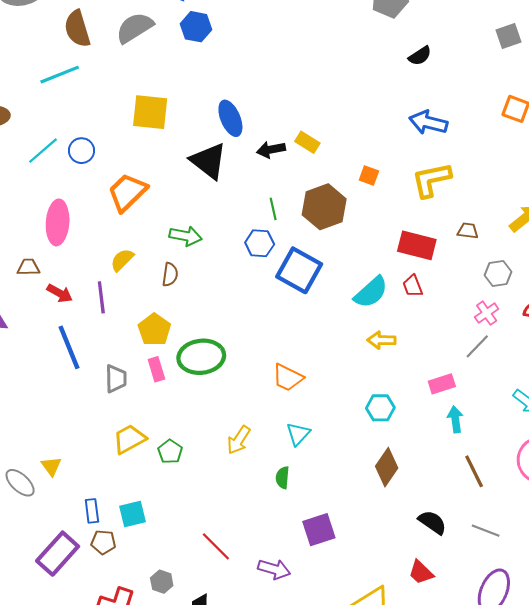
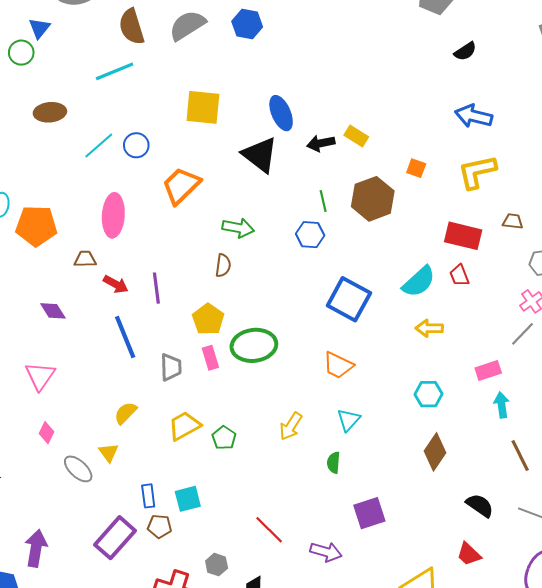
yellow semicircle: (122, 260) -> (126, 413), moved
blue square: (299, 270) -> (349, 299), moved

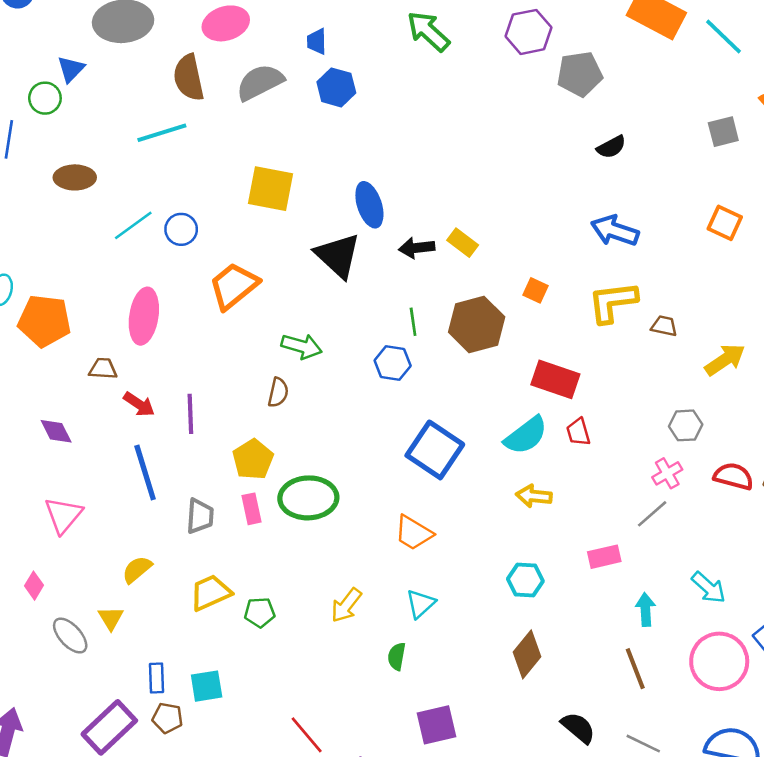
brown trapezoid: (513, 221) -> (664, 326), moved
red rectangle: (463, 236) -> (555, 379), moved
pink triangle: (40, 376) -> (63, 515), moved
cyan arrow: (502, 405) -> (645, 610), moved
green pentagon: (224, 438) -> (260, 612), turned 30

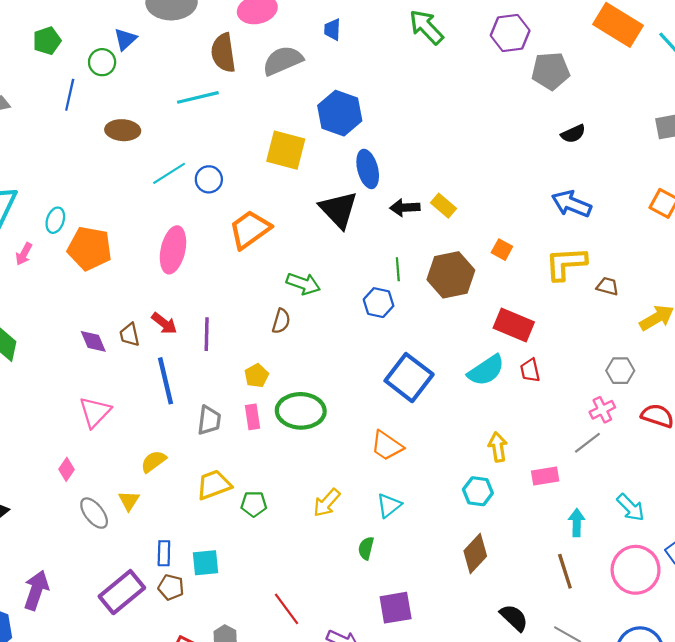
blue hexagon: (336, 87) -> (340, 113), moved, size x1.4
brown trapezoid: (103, 369) -> (130, 335), moved, turned -110
yellow pentagon: (253, 459) -> (256, 376), size x0.7
yellow arrow: (534, 496) -> (498, 447), moved, turned 72

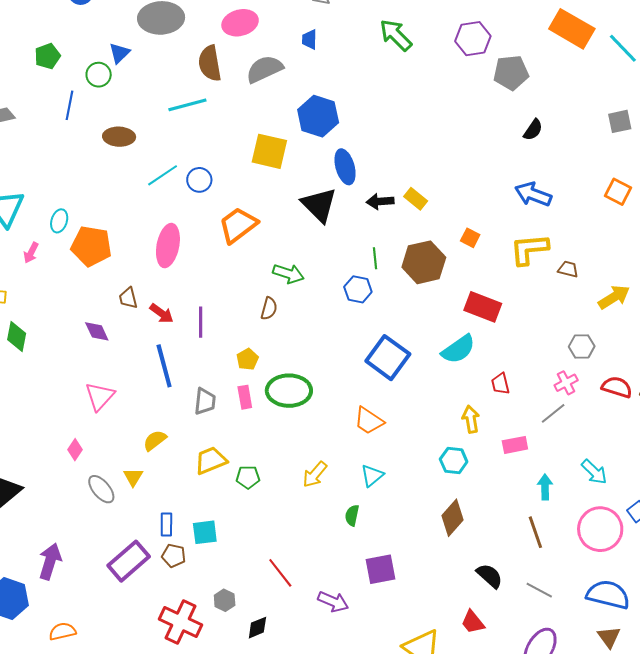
black semicircle: (573, 134) -> (533, 130), turned -30
brown trapezoid: (130, 335) -> (128, 298), moved
red trapezoid: (530, 370) -> (500, 384), moved

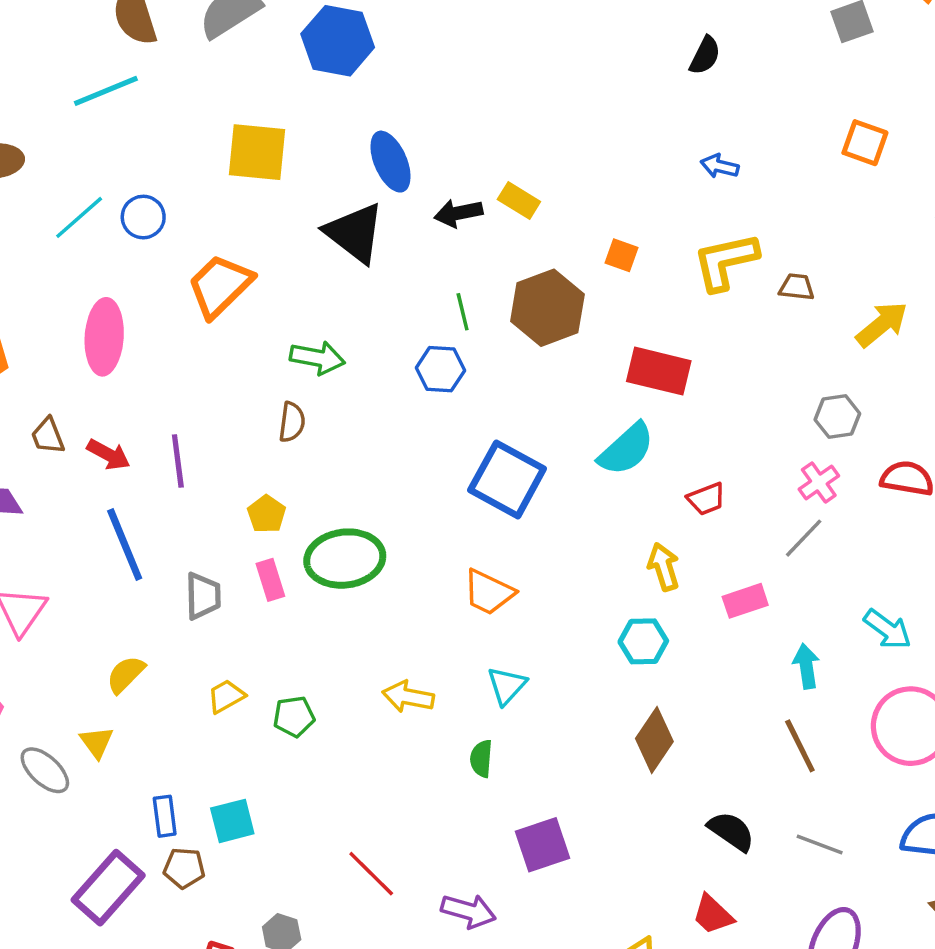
blue hexagon: (318, 116) -> (338, 41), moved
blue arrow: (533, 194) -> (720, 166), size x0.6
red trapezoid: (500, 384) -> (706, 499), turned -90
yellow trapezoid: (211, 460) -> (226, 696), size x0.7
yellow arrow: (315, 474) -> (408, 697), turned 68

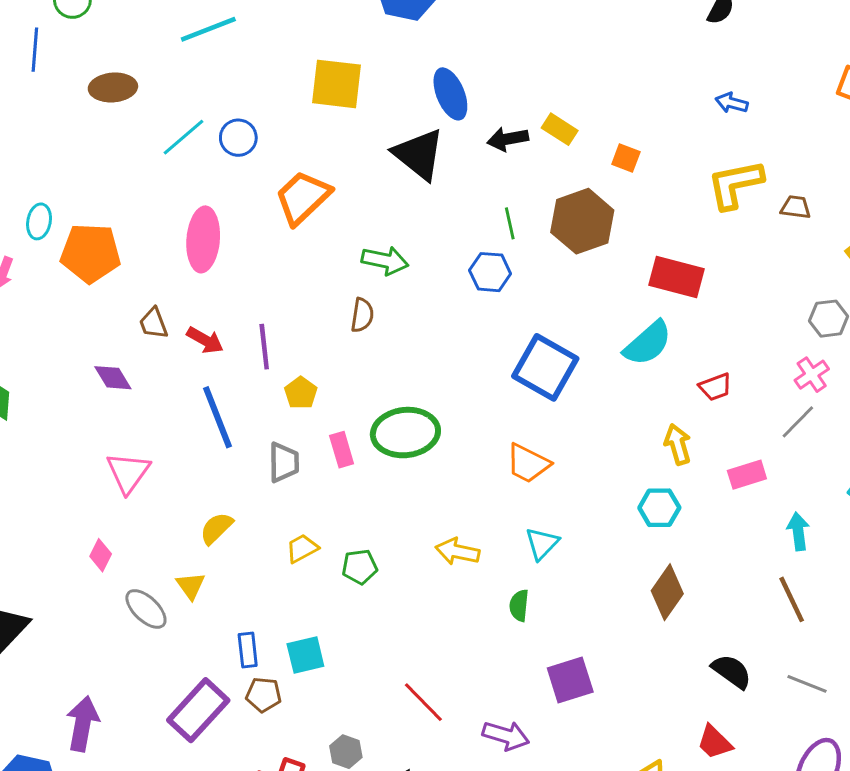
orange square: (622, 255) -> (626, 158), moved
yellow pentagon: (267, 514) -> (301, 393), moved

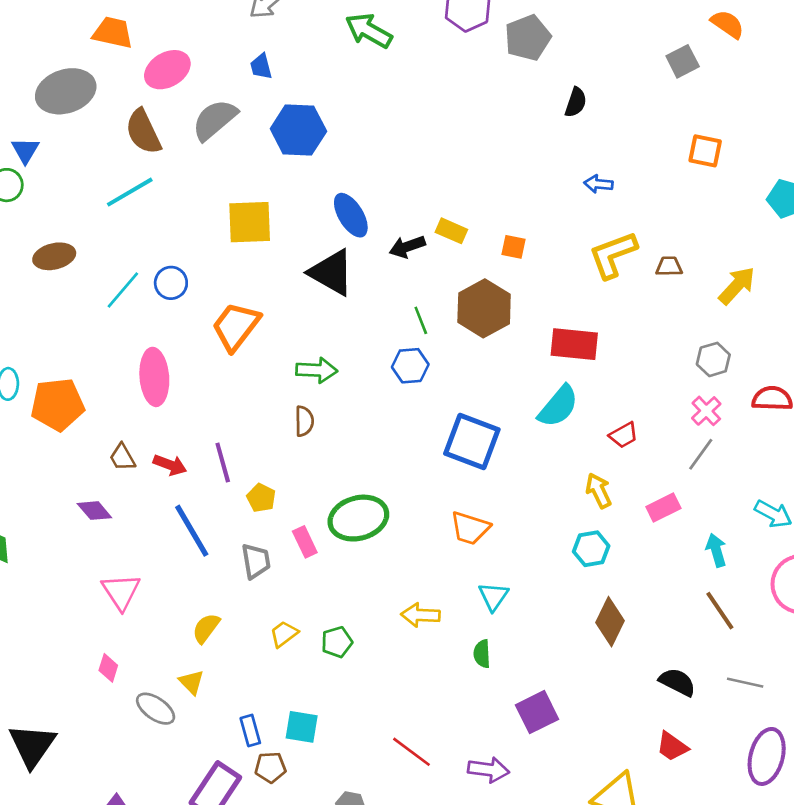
cyan square: (305, 655) -> (302, 727), turned 32

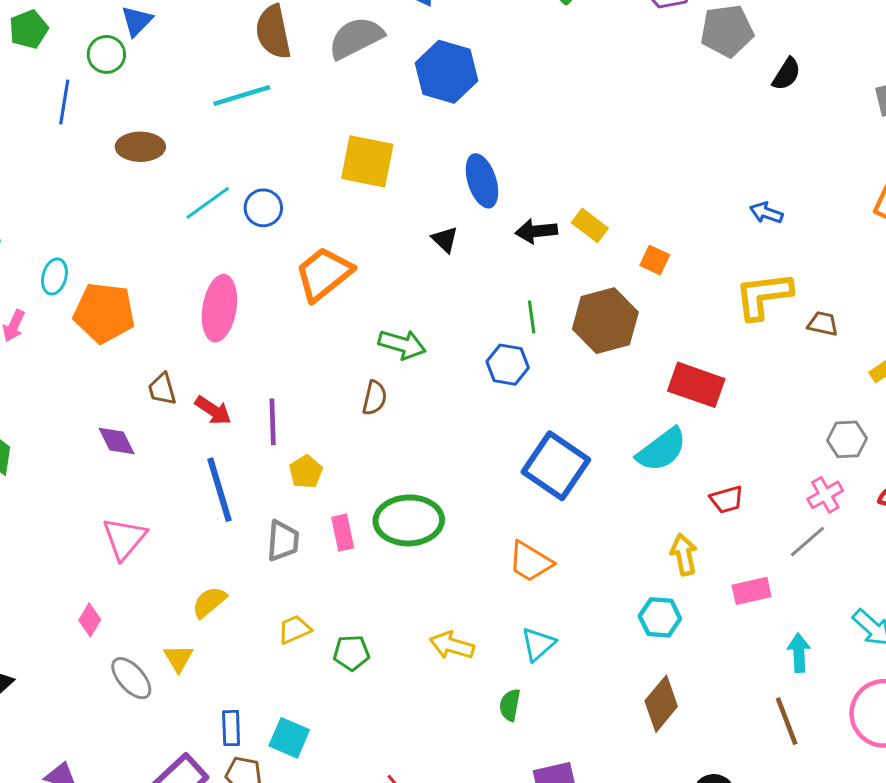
black semicircle: (576, 102) -> (787, 74), moved
black triangle: (331, 272) -> (445, 239), size x0.5

